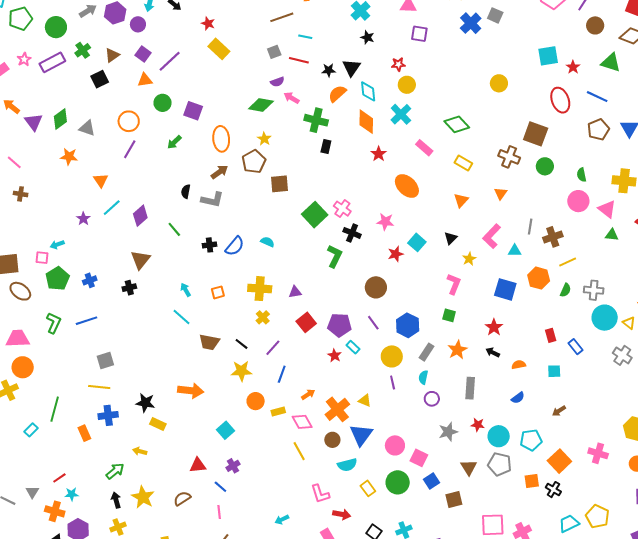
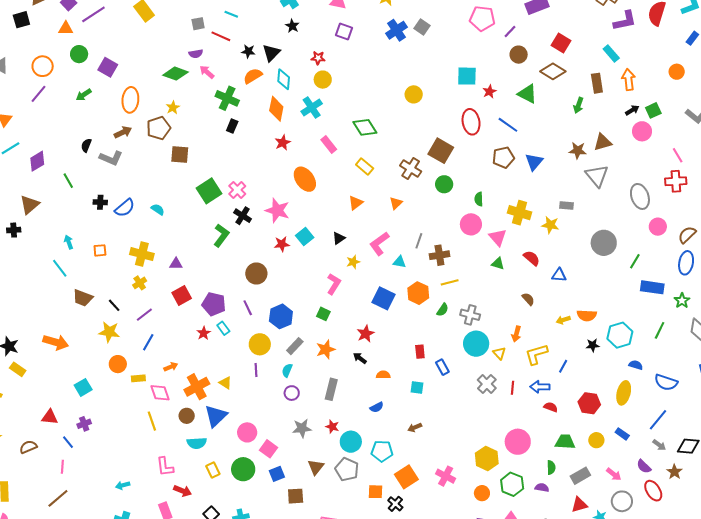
pink star: (385, 222) -> (277, 210), size x1.4

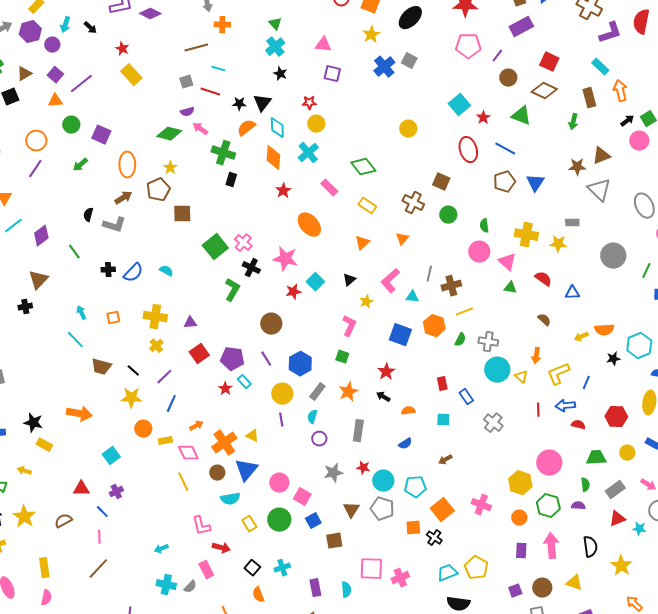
cyan square: (467, 76) -> (459, 105), turned -35
brown square: (441, 151) -> (441, 182), size x0.7
gray cross: (487, 384) -> (493, 423), moved

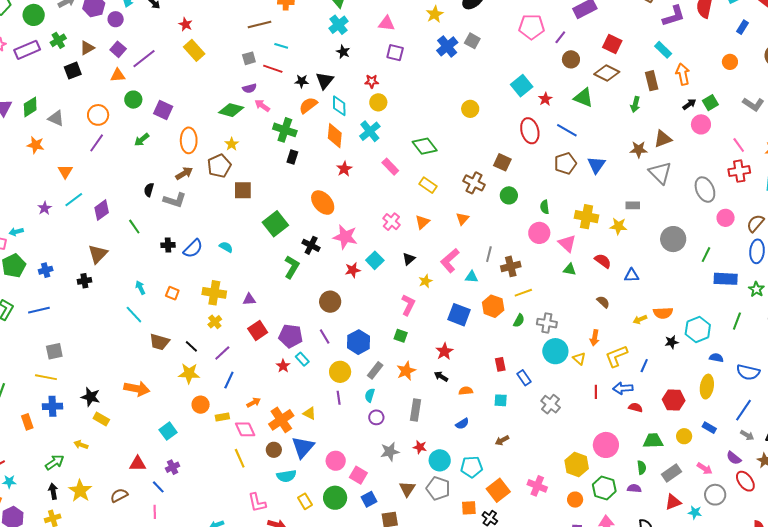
orange ellipse: (309, 225) -> (323, 203), moved
pink cross: (243, 243) -> (391, 222), moved
orange square: (113, 318) -> (172, 293), turned 32

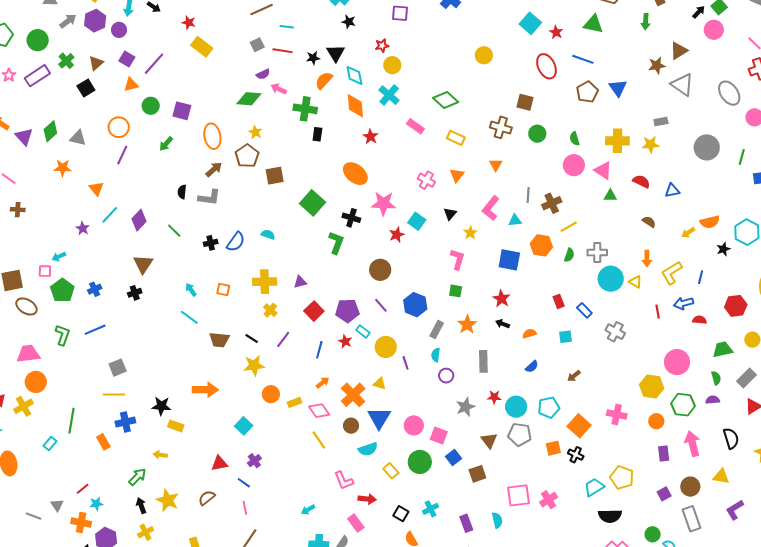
yellow circle: (340, 372) -> (386, 347), moved
blue line: (229, 380) -> (319, 350), moved

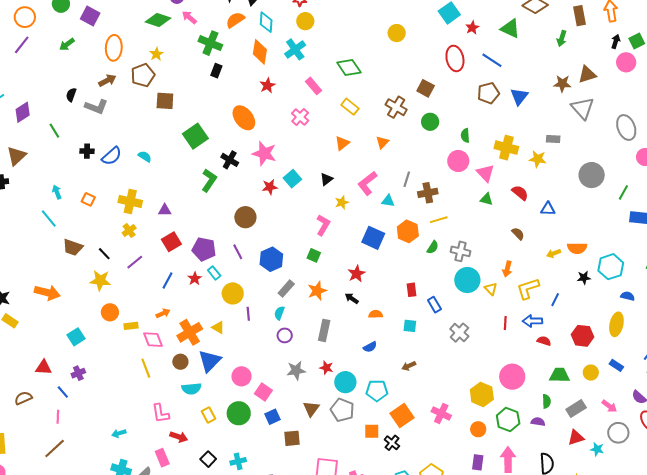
black arrow: (699, 12) -> (616, 41), turned -40
pink cross: (426, 180) -> (300, 117), moved

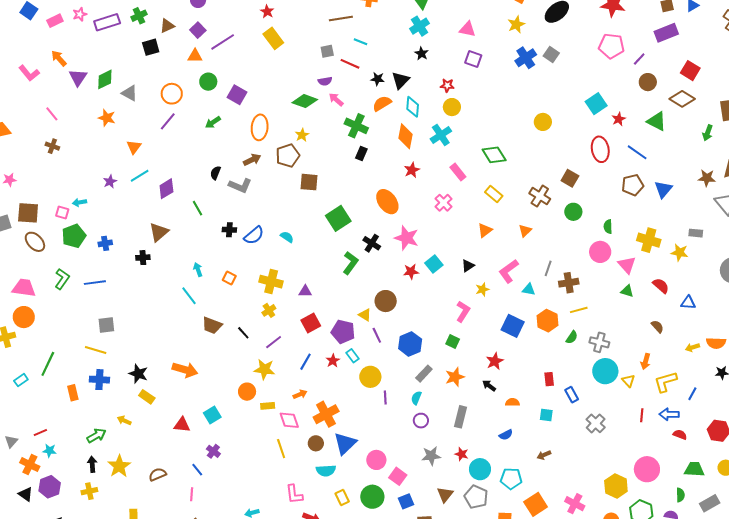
yellow star: (100, 280) -> (265, 369), moved
yellow triangle: (218, 327) -> (365, 315), moved
red triangle: (44, 367) -> (182, 425), moved
purple cross: (78, 373) -> (213, 451), turned -32

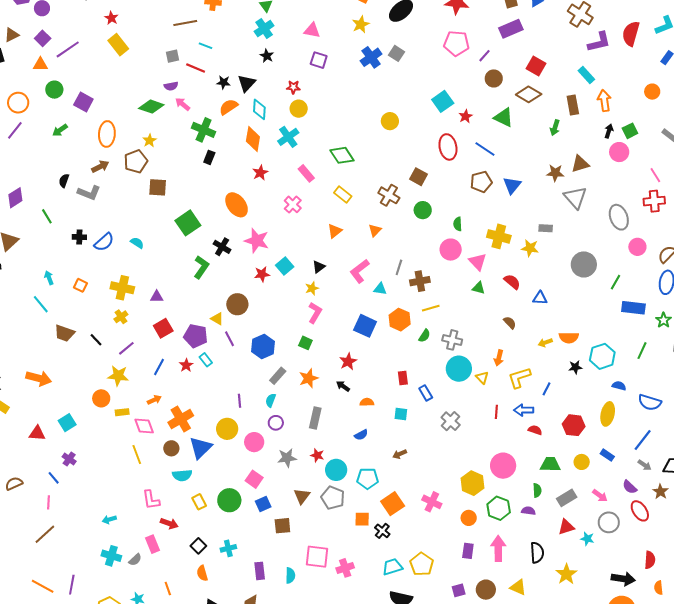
yellow star: (482, 289) -> (312, 288), moved
yellow circle: (370, 377) -> (227, 429), moved
pink circle: (376, 460) -> (254, 442), moved

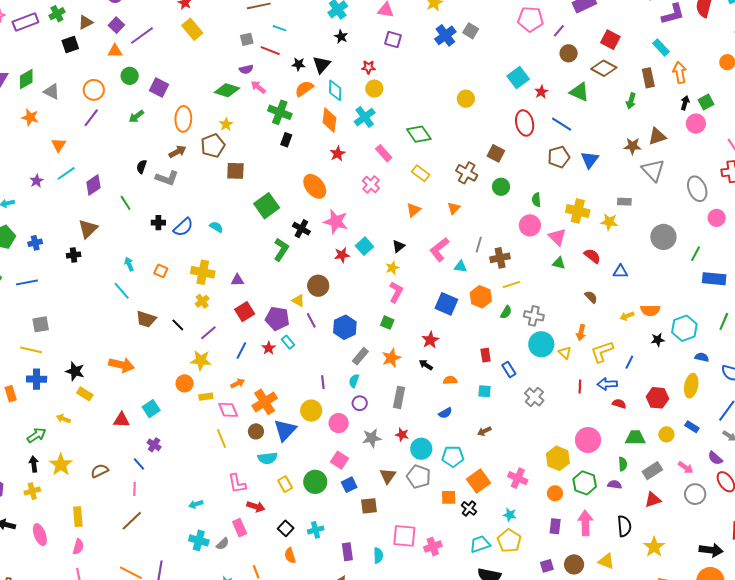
cyan star: (587, 539) -> (510, 515), moved

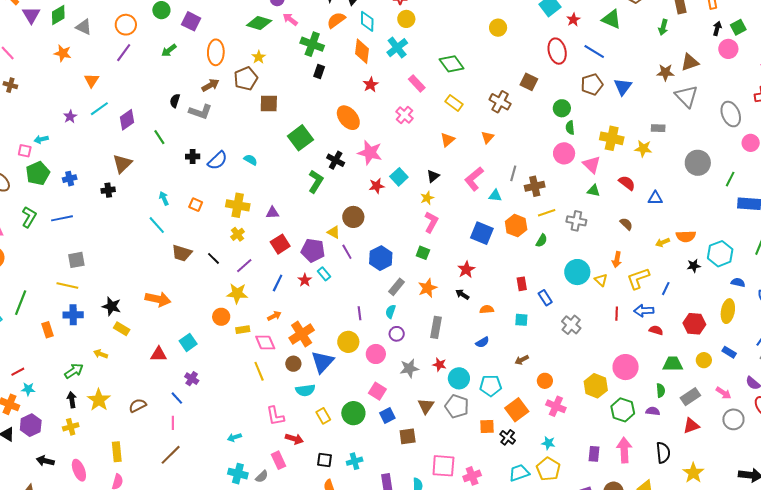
green circle: (501, 187) -> (562, 108), moved
gray cross: (534, 316) -> (576, 221), moved
orange circle: (555, 493) -> (545, 381), moved
black square: (286, 528) -> (325, 460), turned -35

